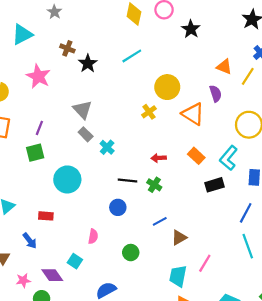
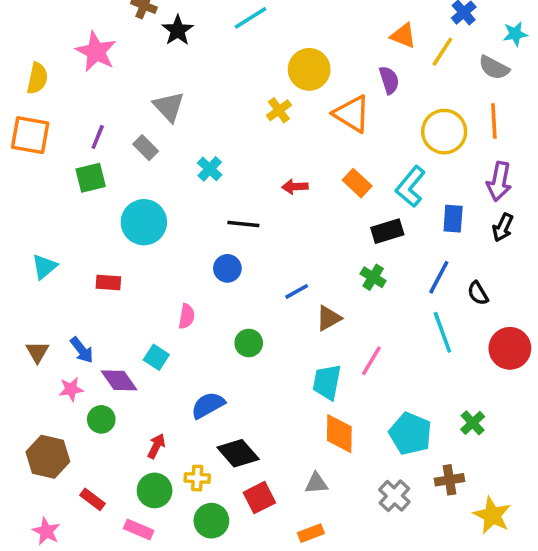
gray rectangle: (86, 134) -> (146, 148), moved
green cross: (154, 185) -> (373, 277), moved
blue arrow: (30, 241) -> (82, 350), moved

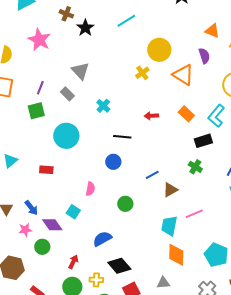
pink line: (371, 361) -> (194, 214), turned 36

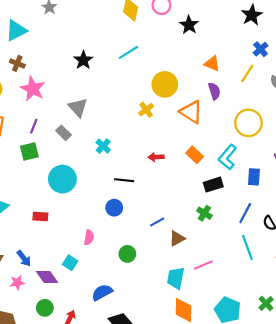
brown cross: (66, 14) -> (17, 63), moved
orange triangle: (212, 31) -> (212, 63), moved
pink star: (39, 40) -> (33, 89), moved
green circle: (42, 247) -> (45, 308), moved

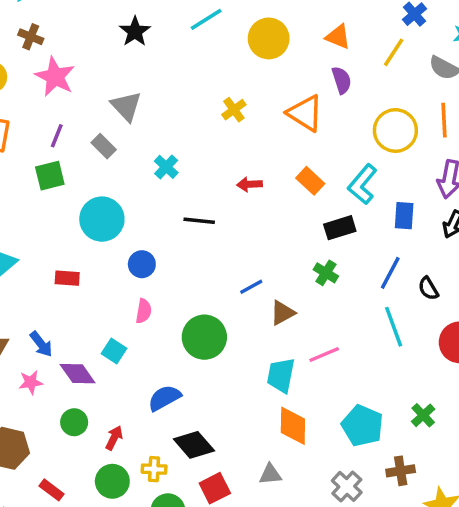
yellow circle: (165, 84) -> (269, 38), moved
blue circle: (114, 208) -> (142, 264), moved
green circle: (127, 254) -> (204, 337), size x1.6

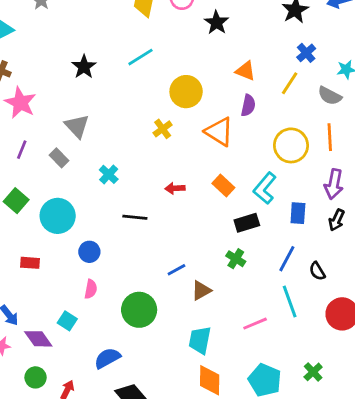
yellow circle: (269, 38) -> (186, 92), moved
purple semicircle: (342, 80) -> (248, 105), turned 30
green square: (50, 176) -> (16, 201), moved, turned -35
pink line: (324, 355) -> (255, 324), moved

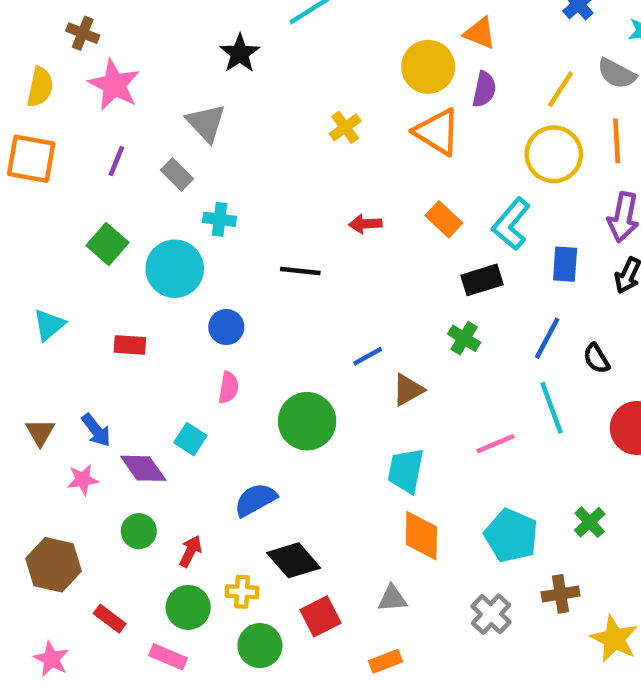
black star: (84, 67) -> (240, 53), moved
yellow line: (290, 83) -> (561, 89), moved
yellow circle: (186, 92) -> (428, 67), moved
cyan cross: (109, 174) -> (220, 219), moved, turned -36

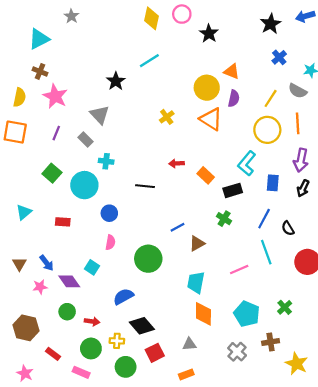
orange rectangle: (444, 219) -> (206, 175), moved
red arrow: (190, 551) -> (92, 321), turned 72

